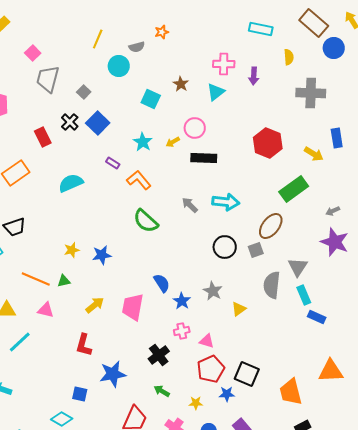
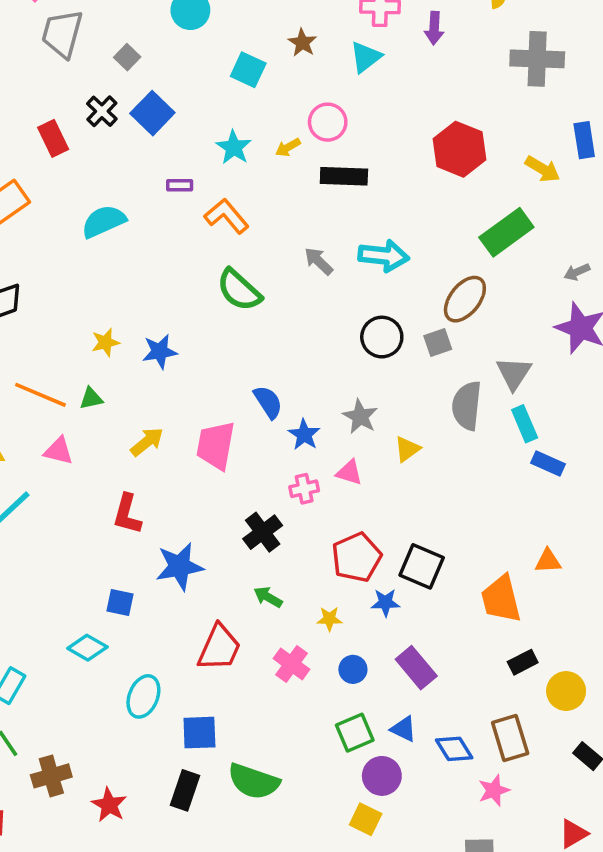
purple rectangle: (113, 163) -> (180, 185), turned -32
pink triangle: (207, 341) -> (349, 472), moved
orange triangle: (331, 371) -> (548, 561), moved, size x0.6

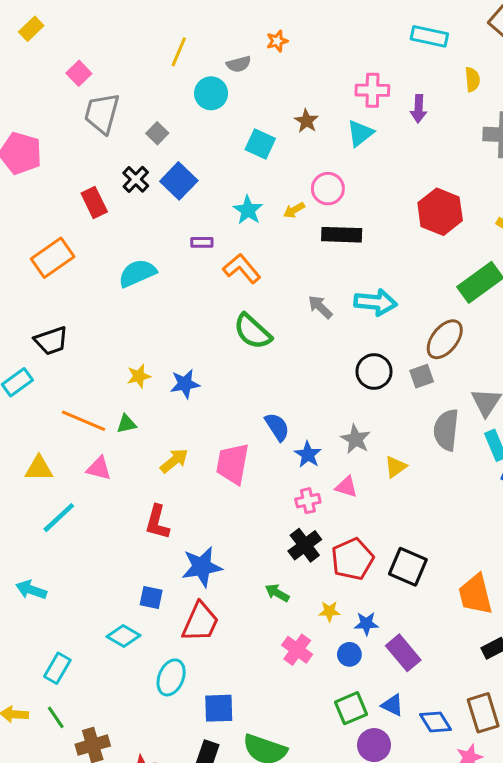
black cross: (263, 532) -> (305, 545), moved
blue star: (385, 603) -> (366, 624), moved
red trapezoid: (219, 648) -> (200, 622), moved

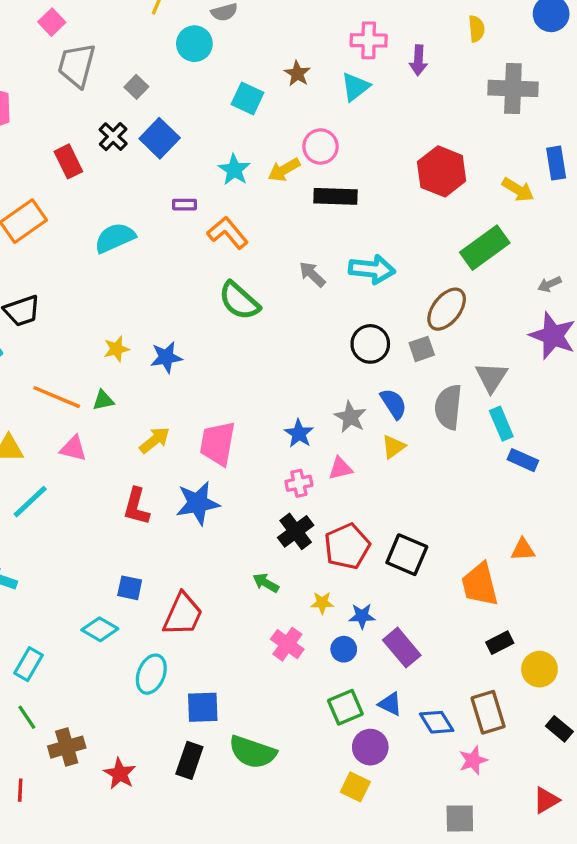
yellow arrow: (294, 210) -> (284, 170), size x1.4
blue semicircle: (277, 427) -> (393, 404), moved
pink triangle: (346, 487) -> (340, 468), turned -30
blue star: (202, 567) -> (198, 503), moved

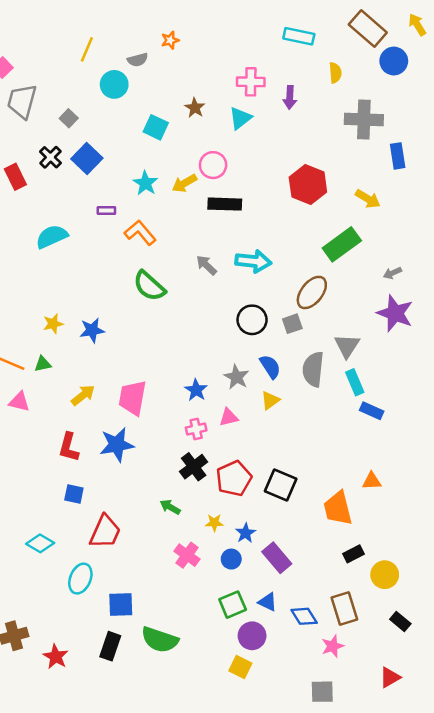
blue rectangle: (556, 163) -> (398, 156), moved
blue square: (130, 588) -> (74, 494), moved
blue star: (362, 616) -> (246, 533), turned -30

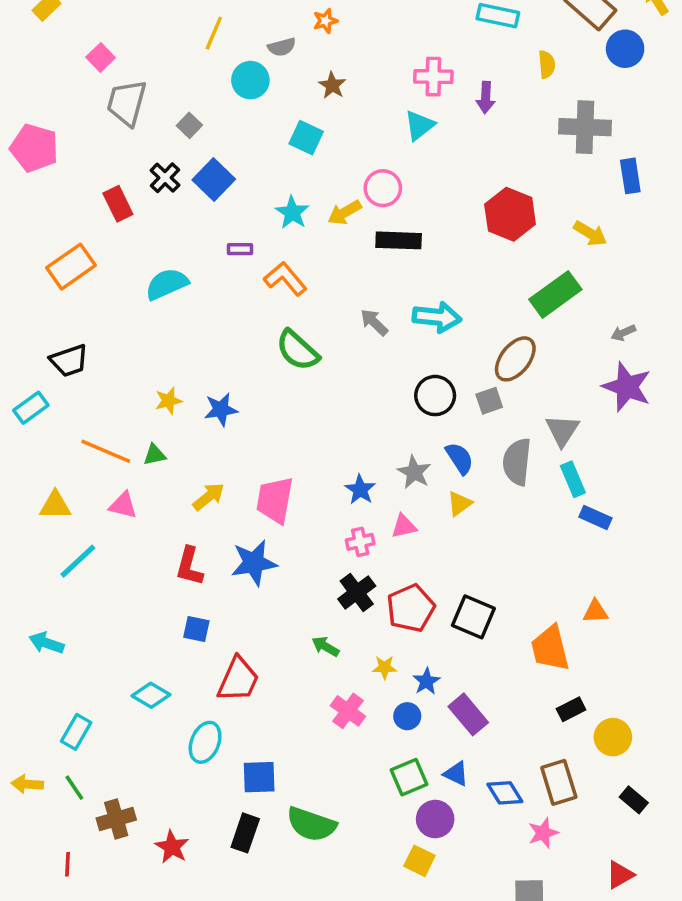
brown star: (195, 108) -> (332, 85), moved

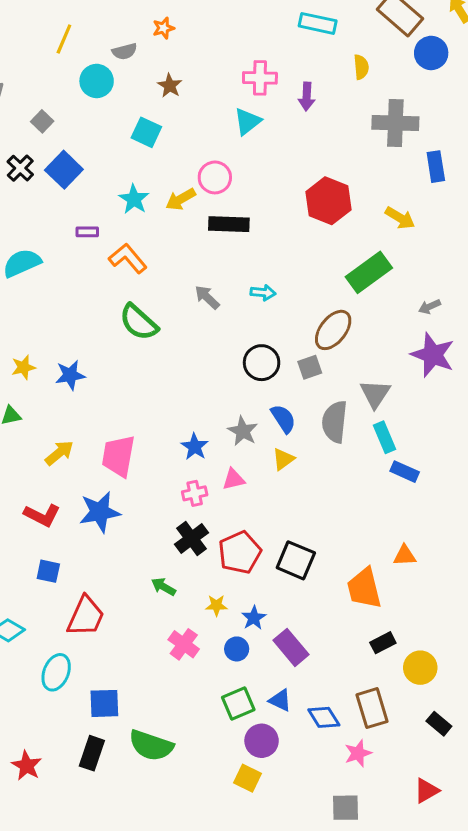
cyan arrow: (437, 317) -> (263, 293), size x0.6
red L-shape: (189, 566) -> (42, 515), turned -78

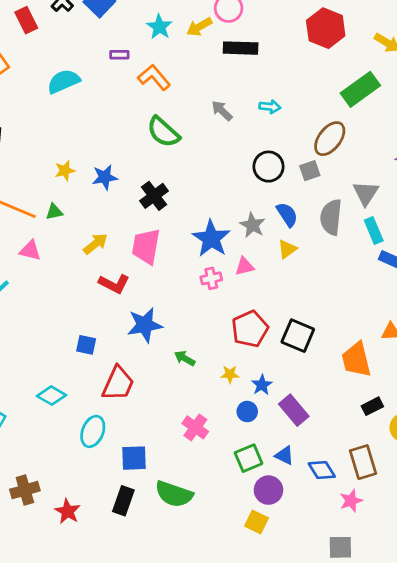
blue star: (195, 447) -> (211, 238), size x1.6
blue star: (100, 512) -> (145, 325), moved
red L-shape: (42, 515) -> (114, 284), moved
black cross: (192, 538) -> (154, 196), moved
pink cross: (184, 644) -> (195, 427), moved

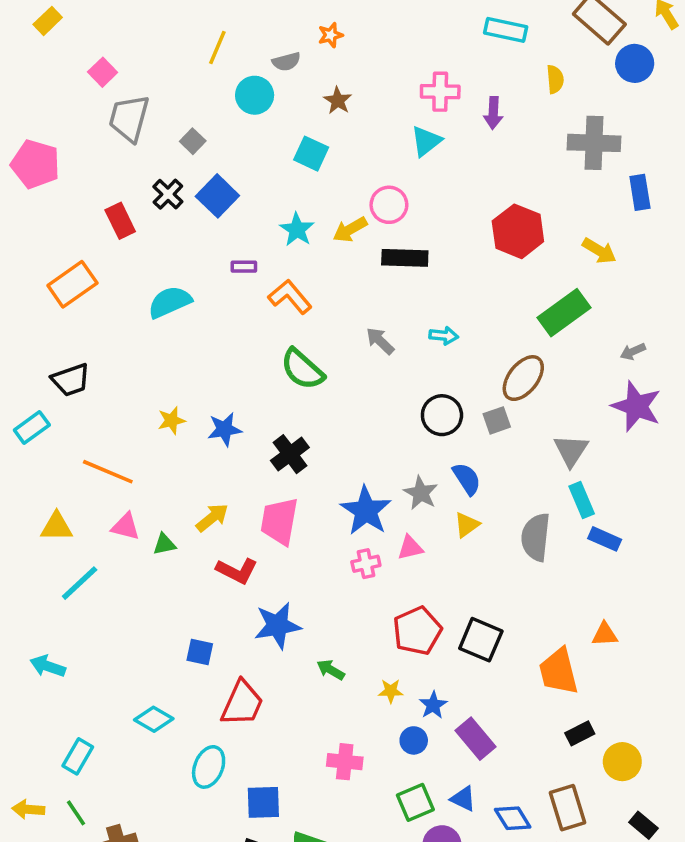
green triangle: (54, 212) -> (164, 544), moved
gray semicircle: (331, 217) -> (536, 537), moved
pink cross: (195, 427) -> (345, 762), turned -30

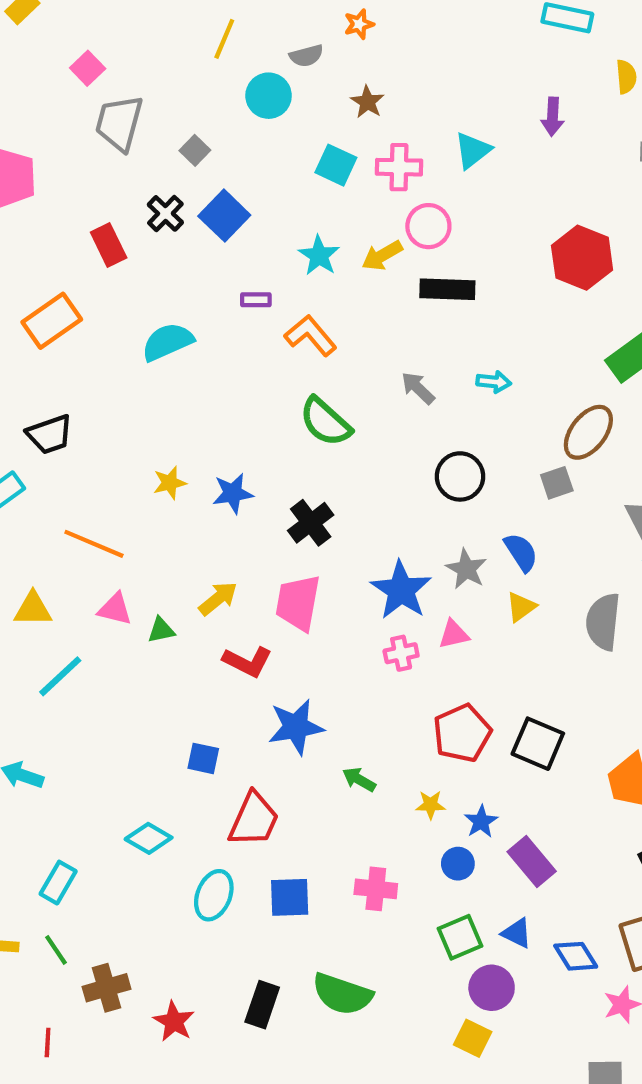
pink cross: (440, 92) -> (399, 167), moved
black circle: (442, 415) -> (460, 476), moved
blue square: (263, 802) -> (290, 897), moved

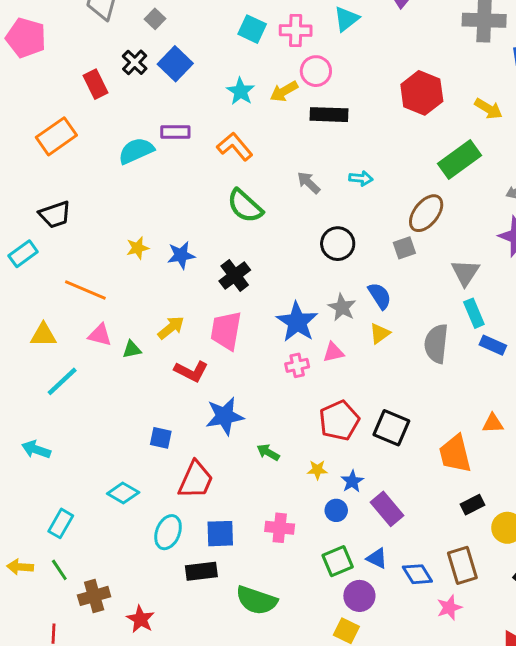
purple rectangle: (256, 300) -> (175, 132), moved, size x1.4
black rectangle: (262, 1005) -> (201, 571), moved, turned 64

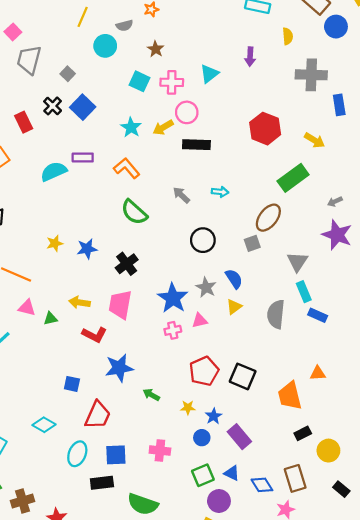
yellow arrow: (171, 328) -> (79, 302), turned -132

